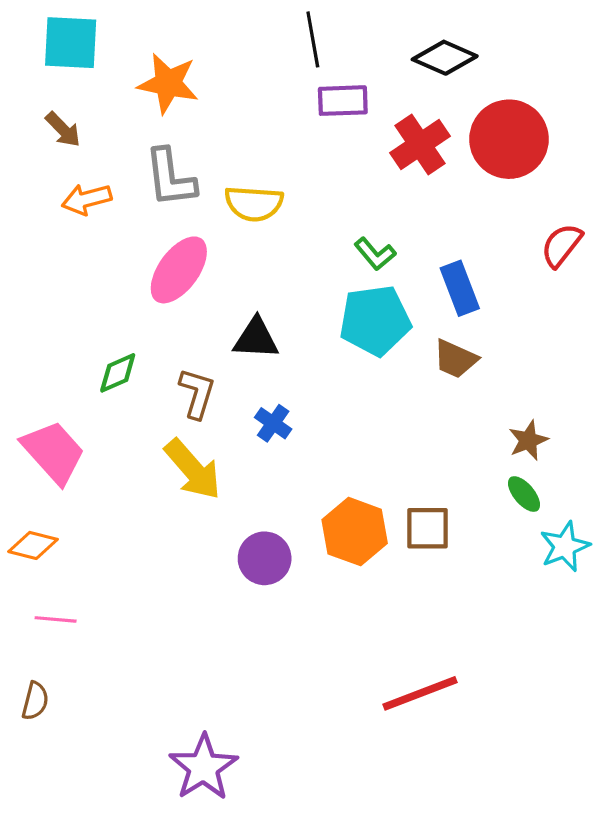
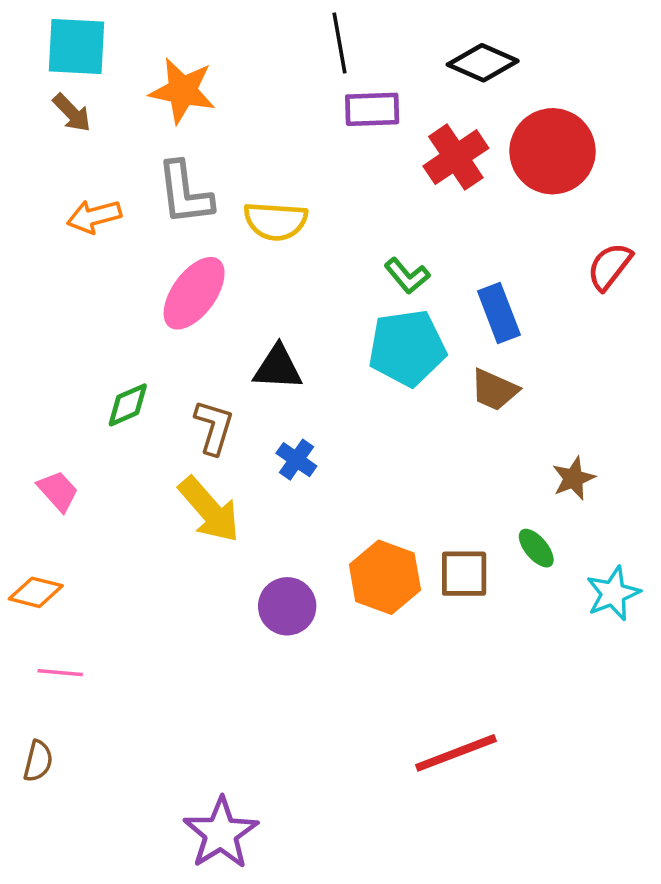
brown arrow: (63, 130) -> (72, 113), moved
pink trapezoid: (53, 452) -> (58, 491), size x0.6
green ellipse: (524, 494) -> (536, 548), moved

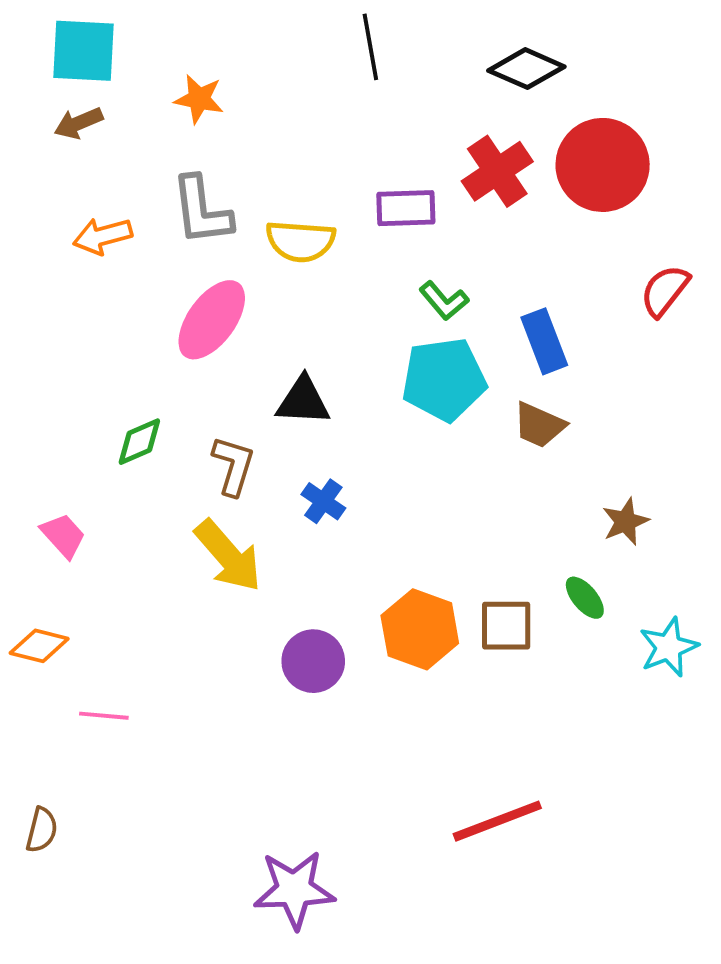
orange star: (182, 91) -> (199, 99), size x0.7
purple rectangle: (372, 109) -> (406, 208), moved
brown arrow: (72, 113) -> (78, 123), turned 111
pink line: (60, 673) -> (104, 716), moved
purple star: (221, 833) -> (294, 890), moved, turned 30

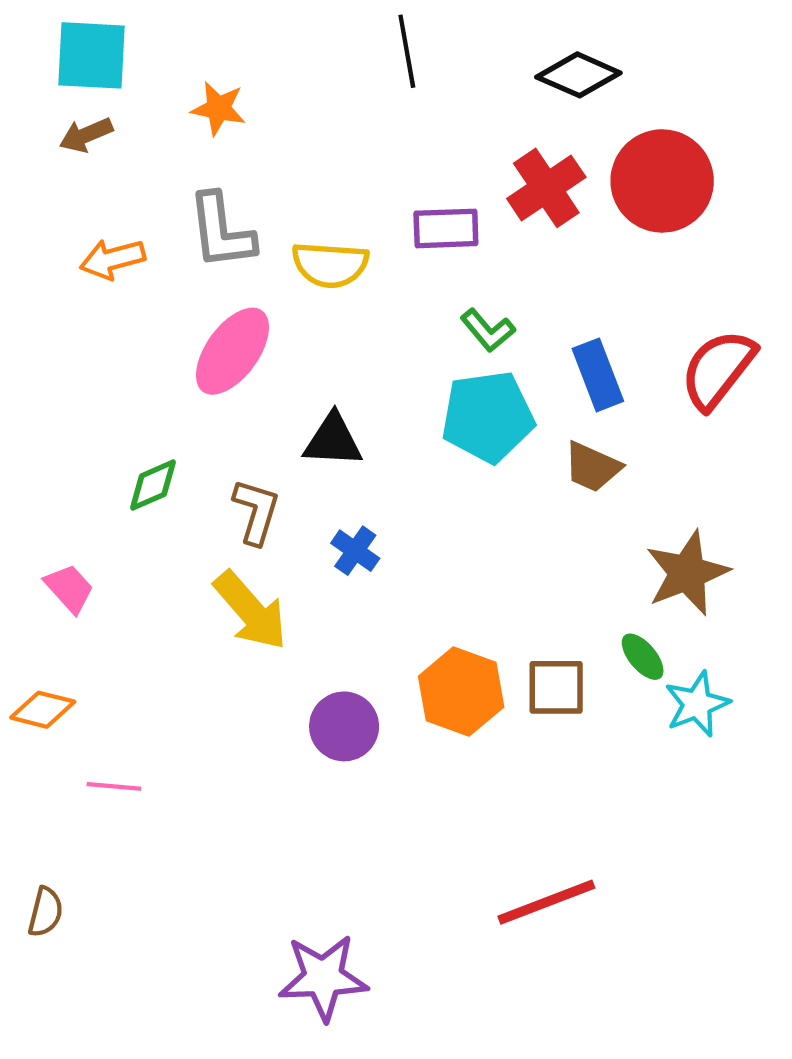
red semicircle: (665, 291) -> (718, 369), moved, size x1.4
brown star: (625, 522) -> (687, 573), size x1.6
cyan star: (669, 647) -> (697, 704), moved

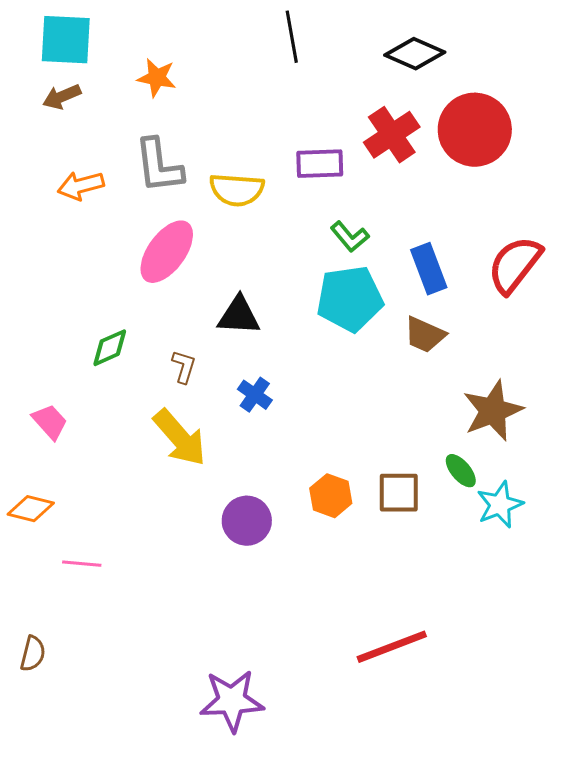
brown L-shape: (256, 512) -> (184, 367), size x0.7
orange hexagon: (461, 692) -> (331, 496), size x0.7

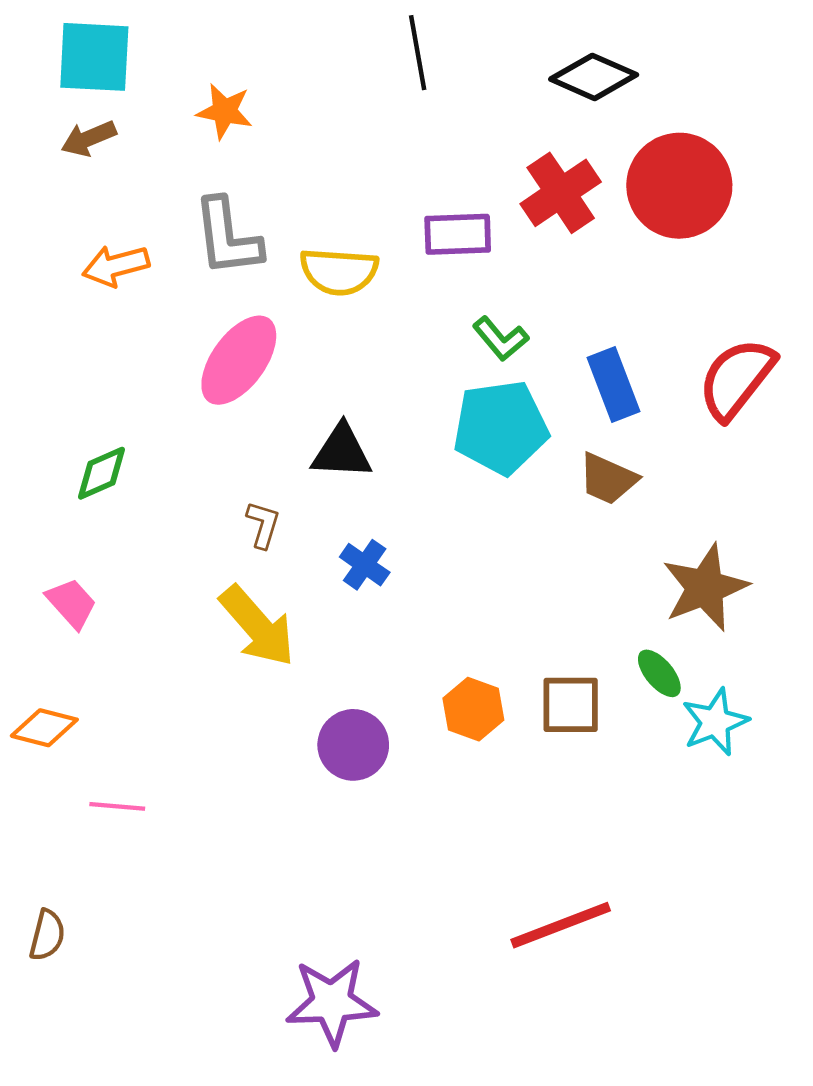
green diamond: (110, 348) -> (102, 473), moved

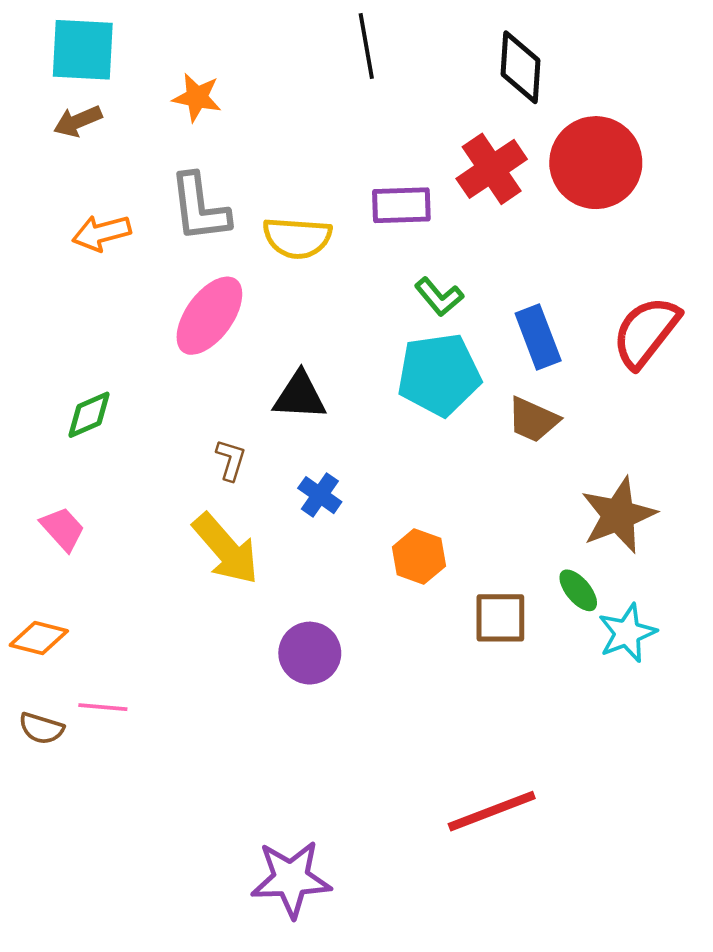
black diamond: (594, 77) -> (521, 67), turned 70
orange hexagon: (473, 709) -> (419, 556), moved
brown semicircle: (47, 935) -> (41, 728), moved, turned 93

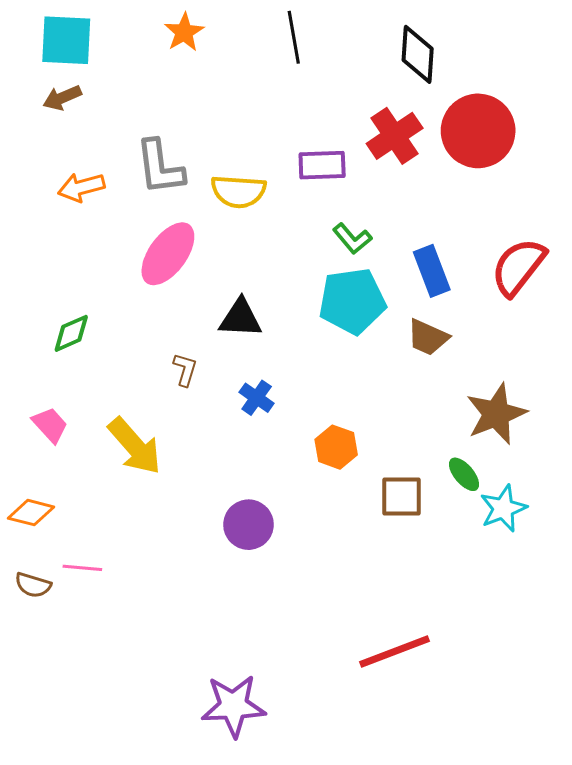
orange star: (197, 97) -> (184, 32), moved, turned 30
yellow arrow: (226, 549) -> (135, 446), moved

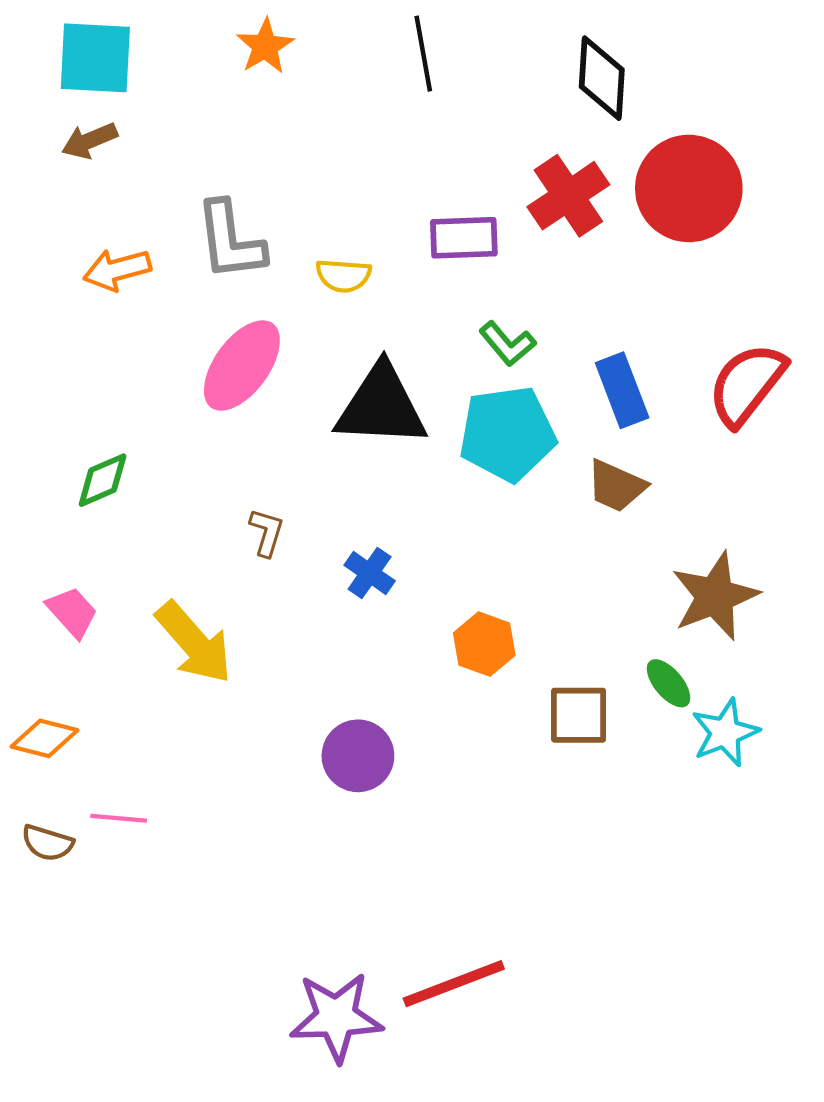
yellow semicircle: (238, 191) -> (343, 276), size x0.7
black triangle: (240, 318) -> (381, 406), moved, size x1.5
red line: (395, 652) -> (454, 984), moved

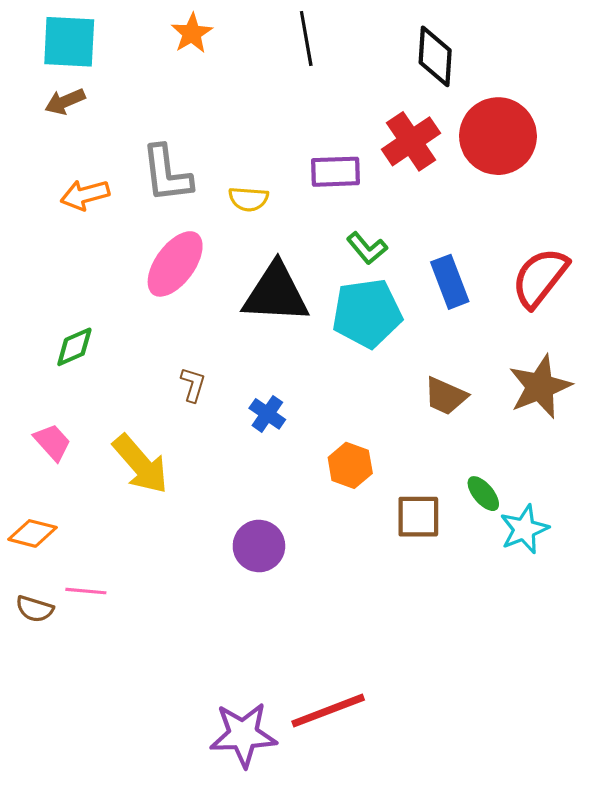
brown trapezoid: (616, 486) -> (446, 396), moved
brown star: (715, 596) -> (540, 387), moved

